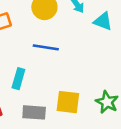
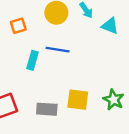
cyan rectangle: (18, 79) -> (33, 60), moved

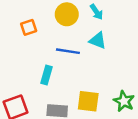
cyan triangle: (110, 26) -> (98, 40), moved
cyan rectangle: (33, 60) -> (47, 75), moved

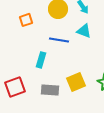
yellow square: (88, 101) -> (76, 82), turned -30

